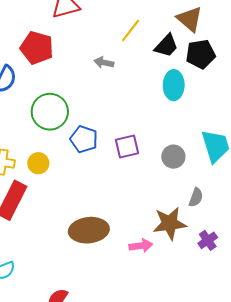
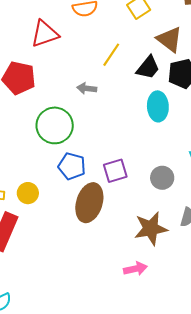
green circle: (50, 112) -> (55, 125), moved
brown star: (170, 223) -> (151, 228), moved
brown ellipse: (89, 230) -> (89, 203), moved, turned -63

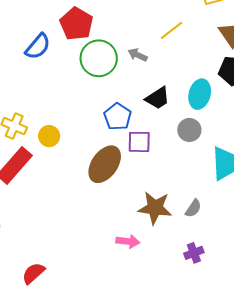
black trapezoid: (148, 68) -> (158, 98), moved
green circle: (55, 125) -> (99, 58), moved
blue pentagon: (72, 166) -> (118, 117), moved
gray circle: (162, 178) -> (189, 130), moved

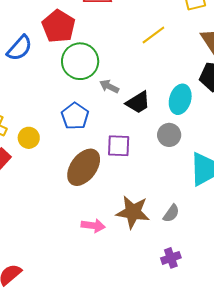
gray arrow: (138, 55) -> (109, 86), moved
blue pentagon: (118, 117) -> (75, 116), moved
pink arrow: (128, 241) -> (93, 226), moved

